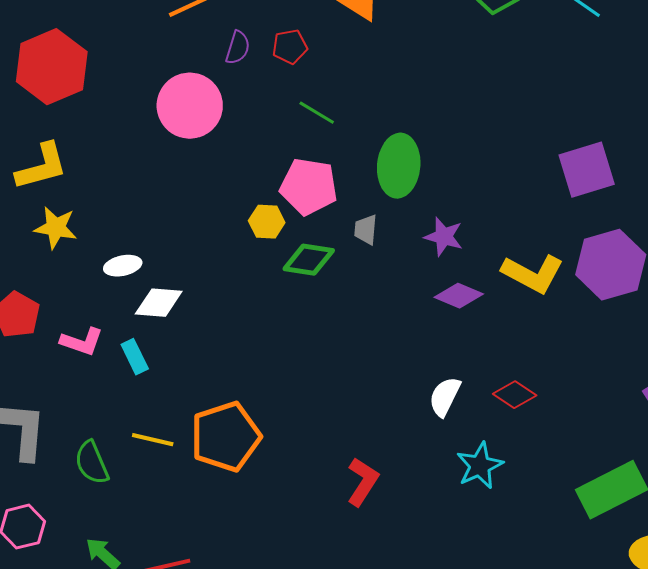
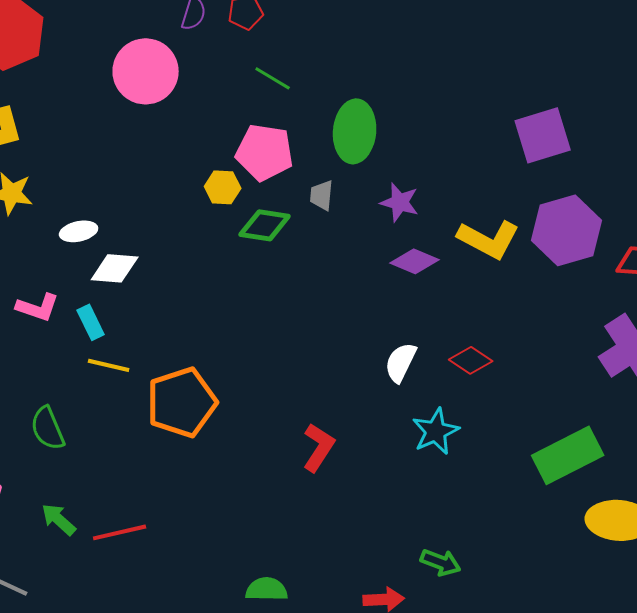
yellow line: (153, 440) -> (109, 365), moved

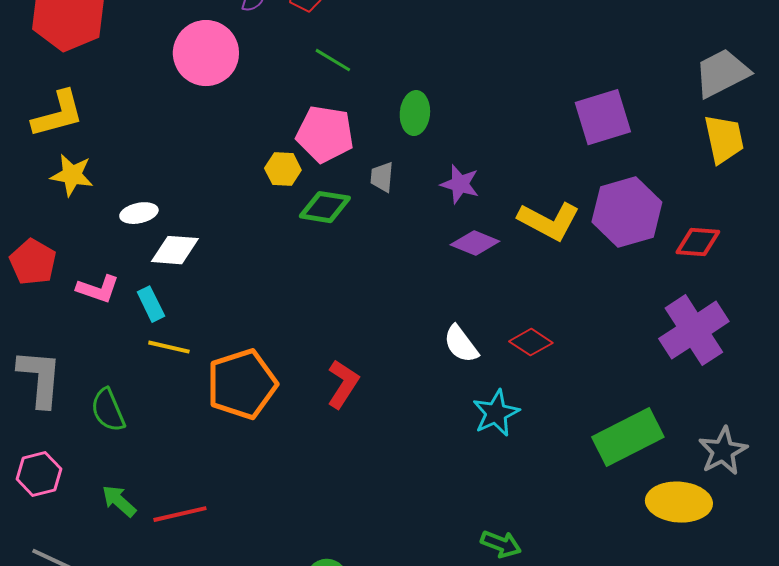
green ellipse: (355, 131) -> (415, 113), size x0.7
white semicircle: (401, 362) -> (461, 344), turned -63
red L-shape: (319, 447) -> (343, 384), moved

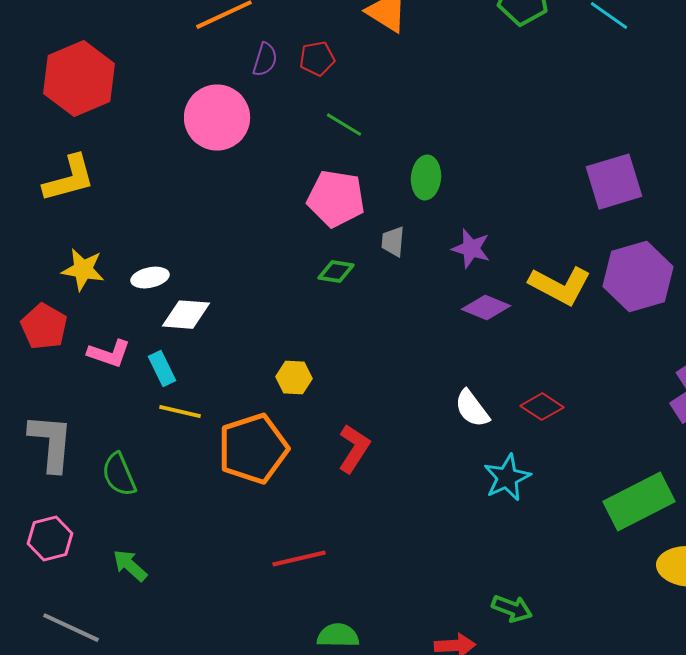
yellow hexagon: (283, 169) -> (294, 378), moved
yellow star: (72, 175) -> (83, 270), moved
green diamond: (325, 207) -> (336, 272), size x0.7
red line: (180, 514) -> (299, 559), moved

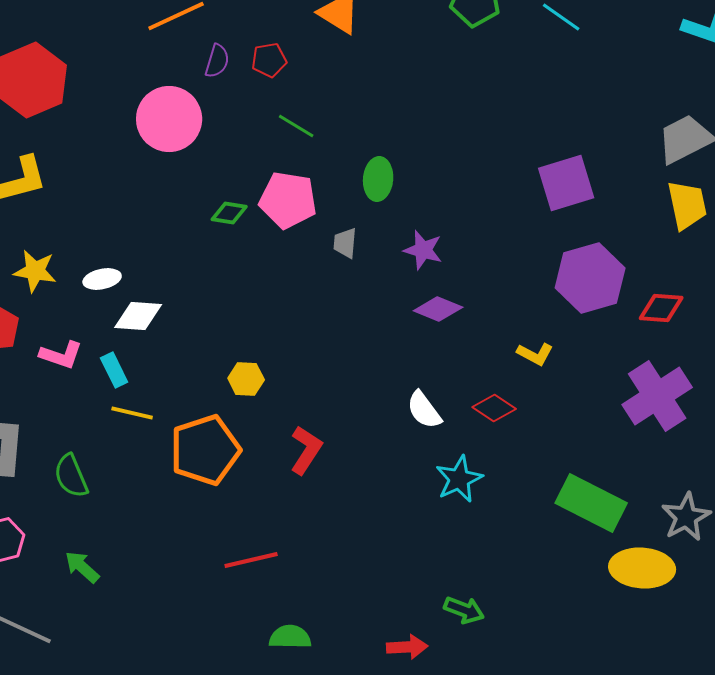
green diamond: (336, 272) -> (229, 213), moved
yellow L-shape: (560, 286) -> (535, 354), moved, size x0.6
green rectangle: (639, 502) -> (591, 503), turned 54

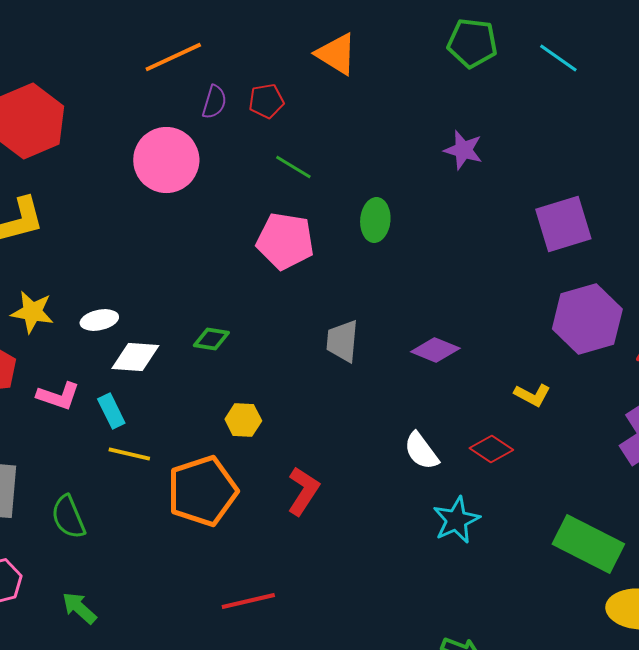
green diamond: (229, 213) -> (211, 339), moved
gray trapezoid: (345, 243) -> (342, 341), moved, size x1.4
purple star: (423, 250) -> (463, 150), moved

